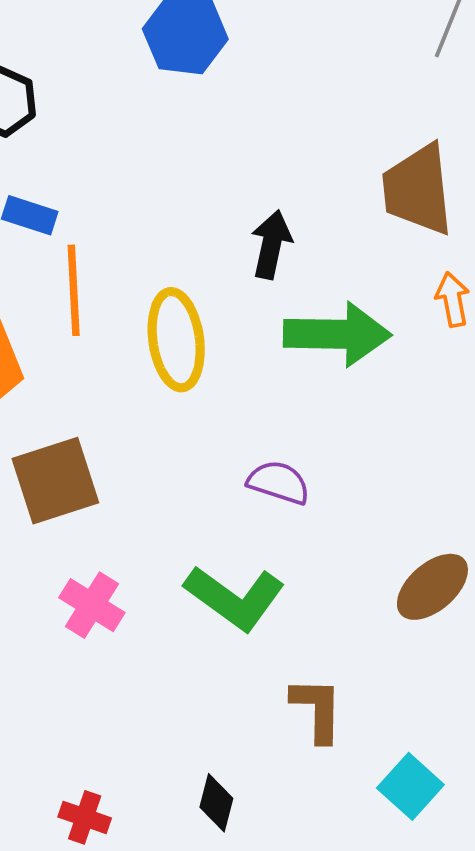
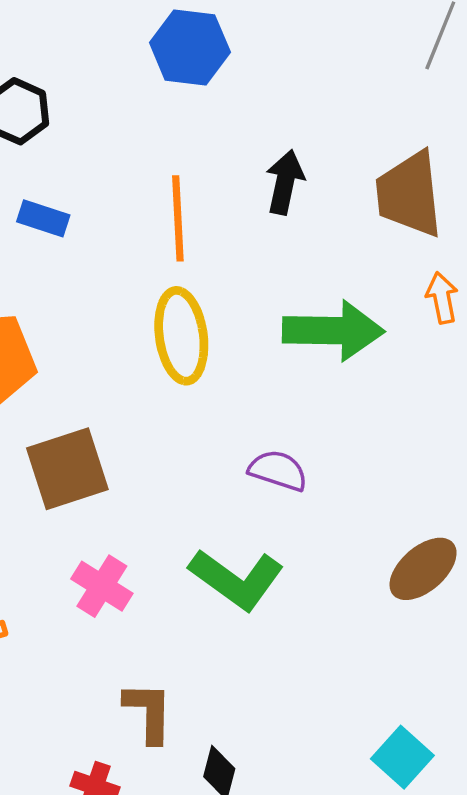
black arrow: (271, 245) -> (285, 182), moved
orange line: (74, 290) -> (178, 218), moved
brown L-shape: (317, 709) -> (148, 712), moved

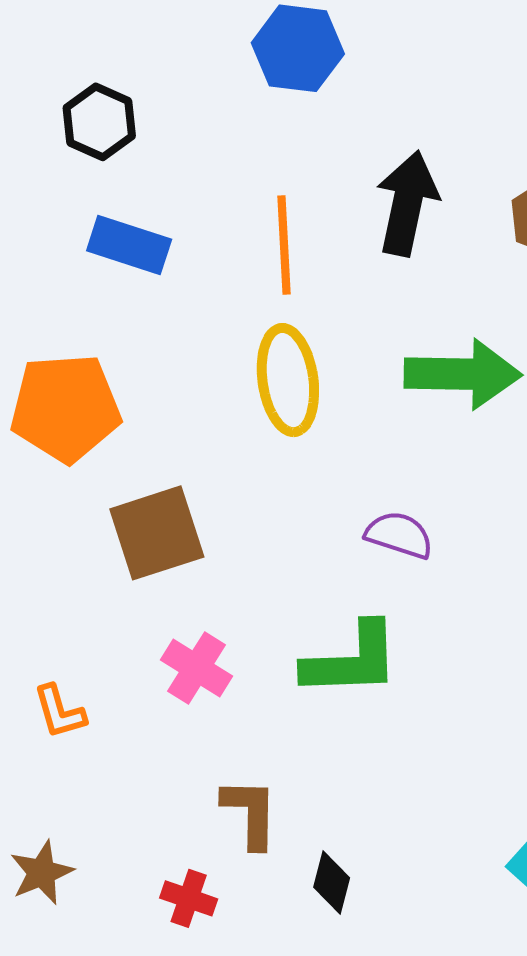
black arrow: (285, 182) -> (407, 203), size x1.4
blue rectangle: (43, 218) -> (129, 245), size x1.4
green L-shape: (237, 579) -> (351, 660), turned -38

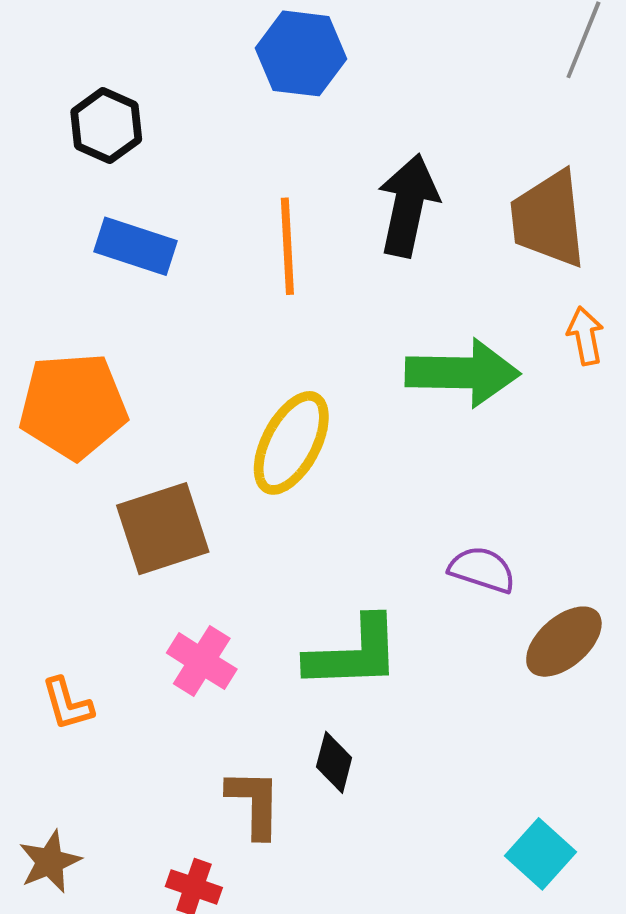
yellow ellipse: (288, 380) -> (291, 443), moved, turned 36
purple semicircle: (399, 535) -> (482, 570), moved
black diamond: (332, 883) -> (334, 762), moved

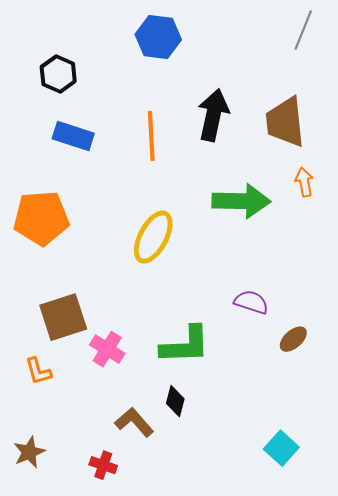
brown square: (163, 529) -> (63, 317), moved
brown ellipse: (564, 642) -> (293, 339), size x0.7
brown L-shape: (254, 803) -> (134, 422), turned -42

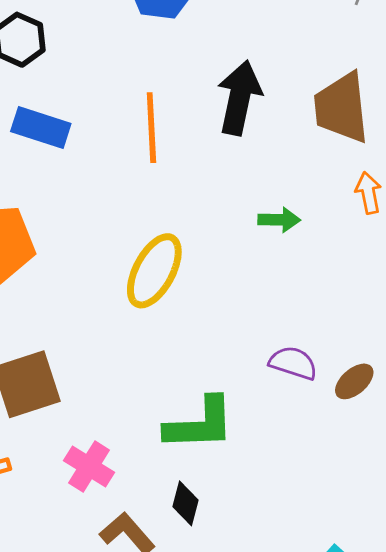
green arrow: (241, 201) -> (279, 220), size x0.5
brown ellipse: (293, 339) -> (354, 381), moved
pink cross: (107, 349) -> (89, 467), moved

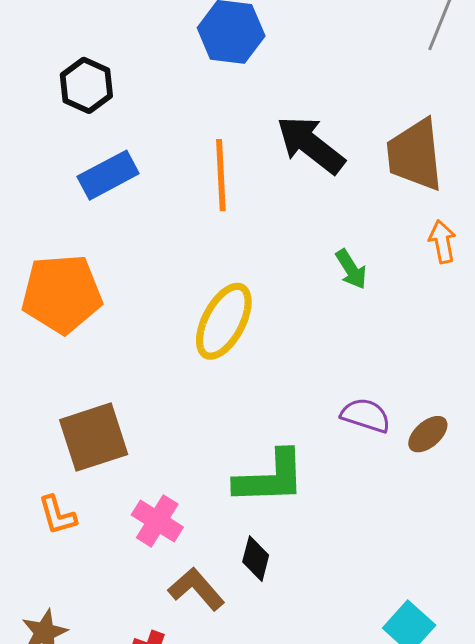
black arrow: (239, 98) -> (311, 145), turned -64
blue rectangle: (41, 128) -> (108, 175), turned -46
green arrow: (279, 220) -> (351, 269), turned 57

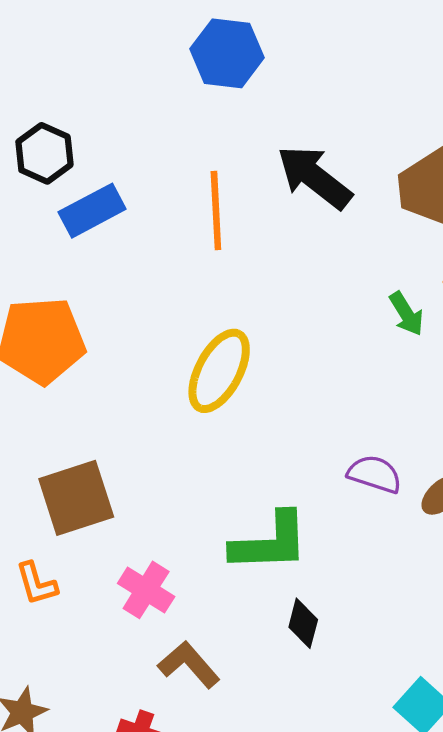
black hexagon: (86, 85) -> (44, 153), moved
green arrow: (351, 269) -> (406, 314), moved
black diamond: (256, 559) -> (303, 623), moved

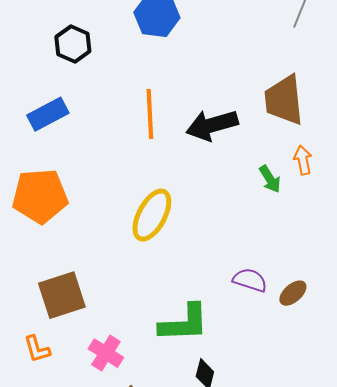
black hexagon: (44, 153) -> (73, 44), moved
black arrow: (314, 177) -> (212, 125), moved, turned -54
blue rectangle: (92, 211) -> (48, 114), moved

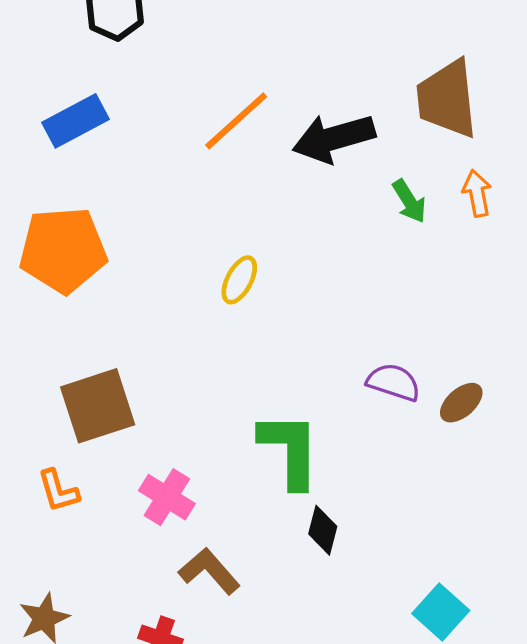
orange line: (150, 114) -> (236, 121), turned 51
green arrow: (270, 179) -> (409, 201), moved
yellow ellipse: (152, 215) -> (239, 280), size x0.6
green L-shape: (184, 323) -> (290, 450), turned -88

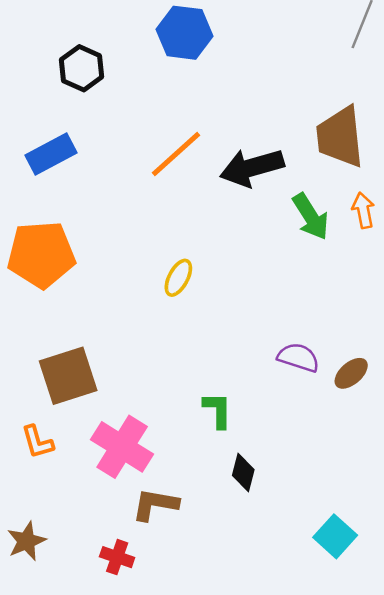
green arrow: (409, 201) -> (311, 216), size x1.4
green L-shape: (290, 450) -> (218, 410), size x0.6
pink cross: (167, 497) -> (122, 447), size x1.4
brown L-shape: (209, 571) -> (155, 504), turned -39

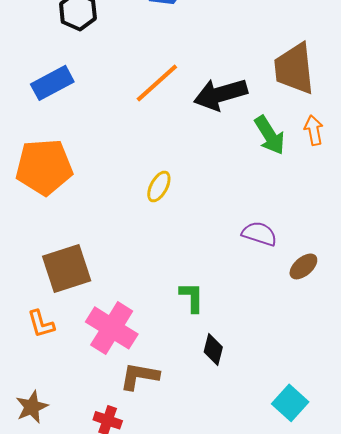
purple semicircle: (298, 357) -> (259, 234), moved

